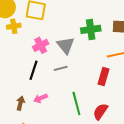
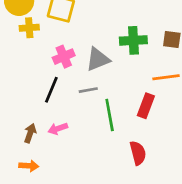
gray triangle: (66, 45) -> (98, 59), turned 42
green line: (76, 103) -> (110, 115), moved
red semicircle: (100, 112) -> (138, 153), turned 126

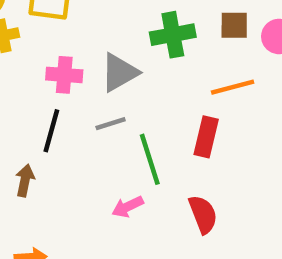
pink cross: (64, 57) -> (64, 75), turned 35
pink arrow: (58, 129) -> (128, 207), moved
brown arrow: (30, 133) -> (25, 180), moved

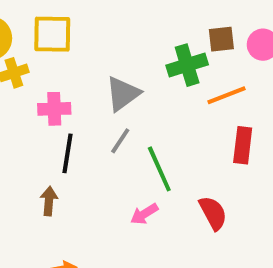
green cross: (173, 35) -> (187, 65), moved
pink cross: (64, 75) -> (54, 109), moved
gray line: (111, 124) -> (120, 141), turned -32
red rectangle: (206, 137) -> (243, 145), moved

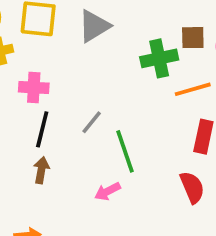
gray triangle: (123, 94) -> (94, 26), moved
brown arrow: (49, 201) -> (41, 170), moved
red semicircle: (213, 213) -> (192, 187), moved

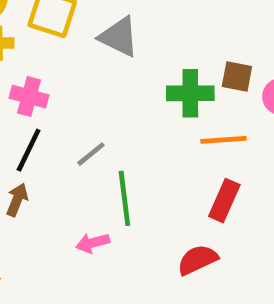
gray triangle: (94, 26) -> (119, 37), turned 45
red semicircle: (192, 187) -> (197, 260), turned -104

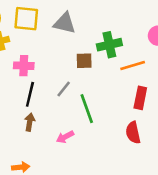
brown square: (237, 76) -> (84, 61), moved
pink arrow: (93, 243) -> (65, 137), moved
red semicircle: (197, 260) -> (133, 133), turned -65

